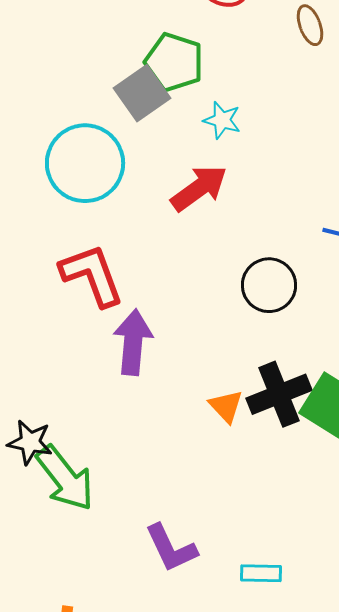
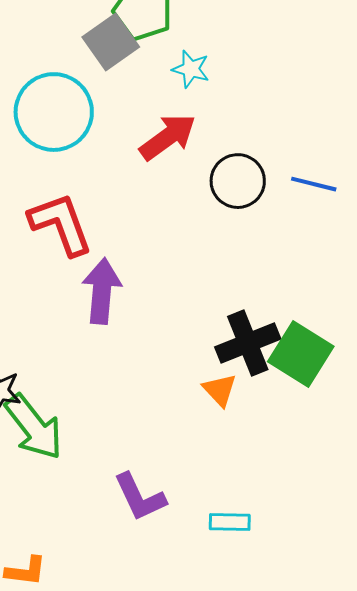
black circle: (269, 285) -> (238, 181), moved
orange triangle: (226, 406) -> (220, 390), moved

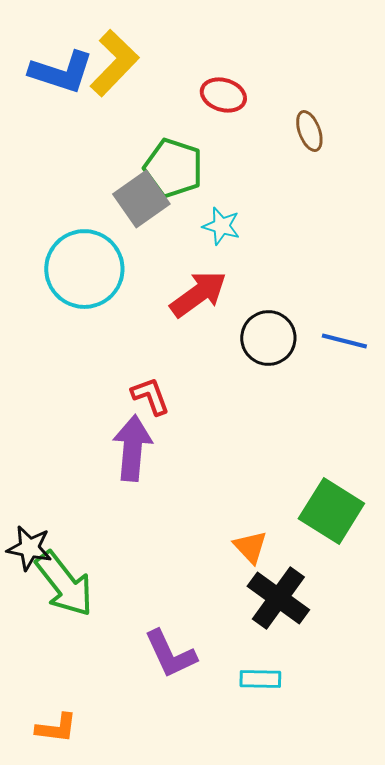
red L-shape: (61, 224) -> (150, 396), moved, size x0.6
black cross: (248, 343) -> (278, 598), moved, turned -32

